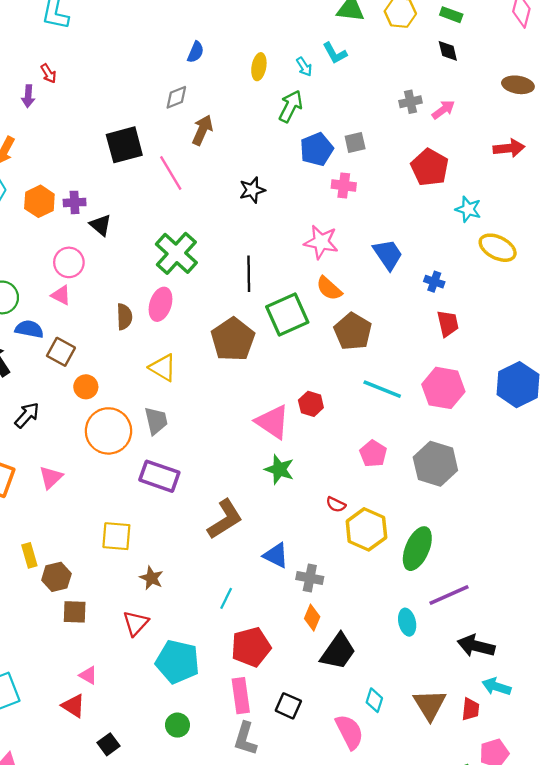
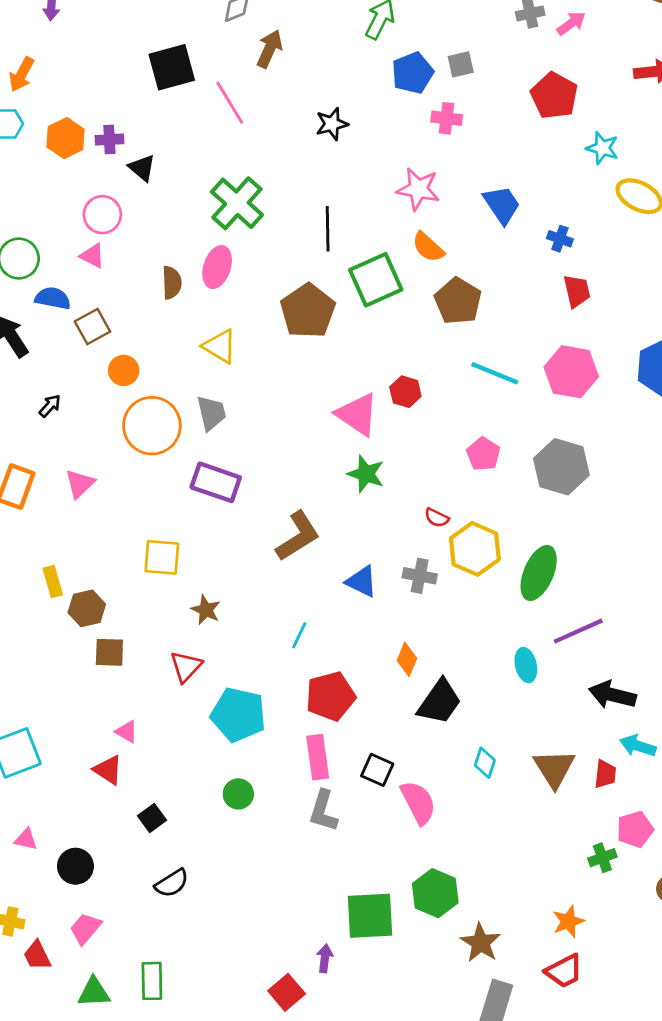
brown square: (61, 352) -> (92, 327), turned 32
black arrow: (27, 415) -> (50, 406), size x0.7
gray cross: (310, 578) -> (420, 576), moved
pink semicircle: (349, 732) -> (418, 802), moved

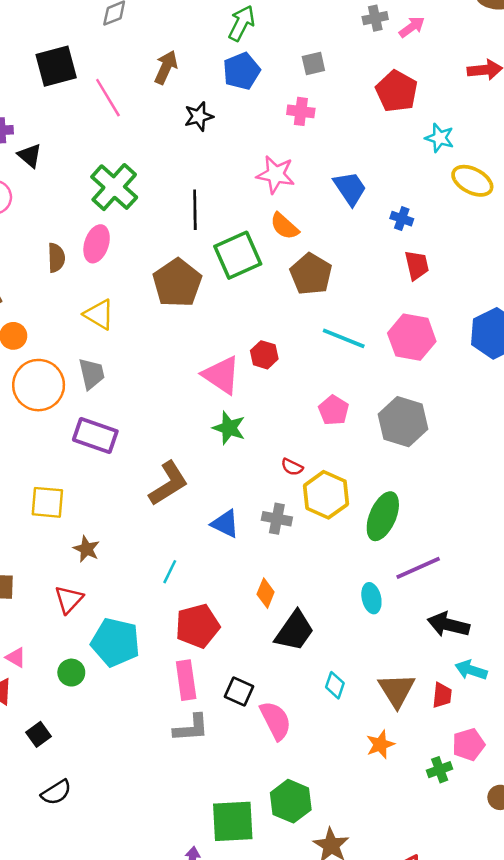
brown arrow: (270, 49) -> (166, 67), moved
blue pentagon: (413, 73) -> (242, 71), moved
green circle: (238, 794) -> (71, 673), moved
gray L-shape: (323, 811) -> (191, 728), turned -111
orange star: (568, 921) -> (380, 744), moved

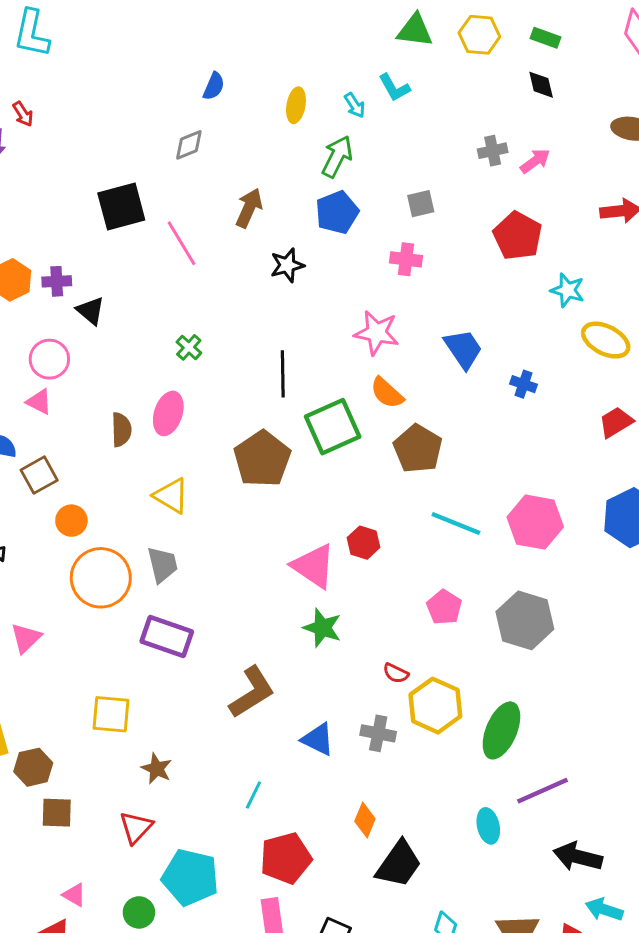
green cross: (114, 187) -> (189, 347), size x0.5
red trapezoid: (417, 265) -> (616, 422), moved, turned -108

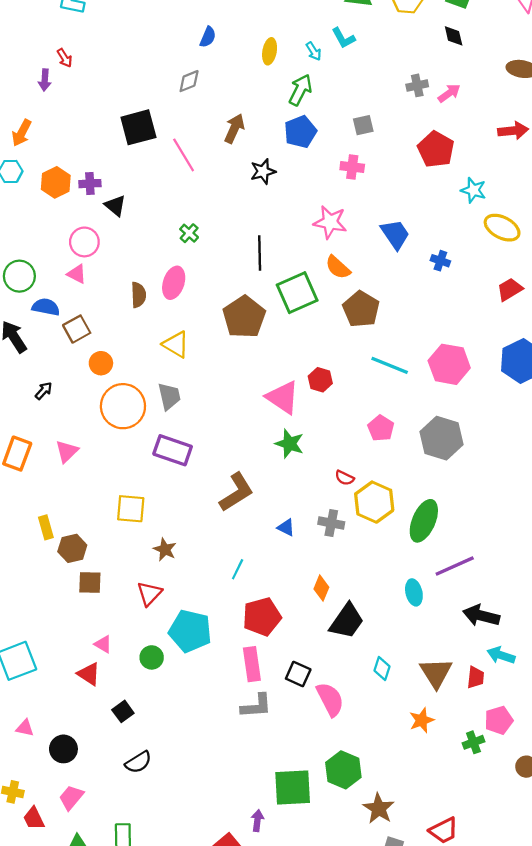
blue triangle: (318, 739) -> (286, 527), size x0.7

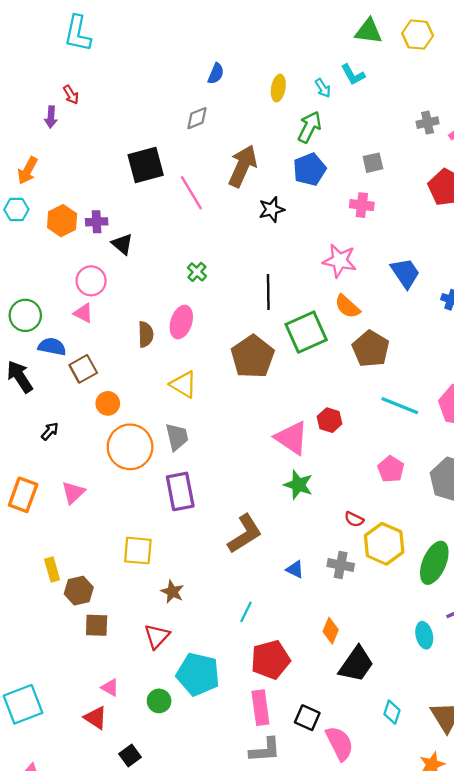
brown arrow: (234, 128) -> (243, 166), size x1.4
purple rectangle: (173, 450) -> (180, 491), turned 60

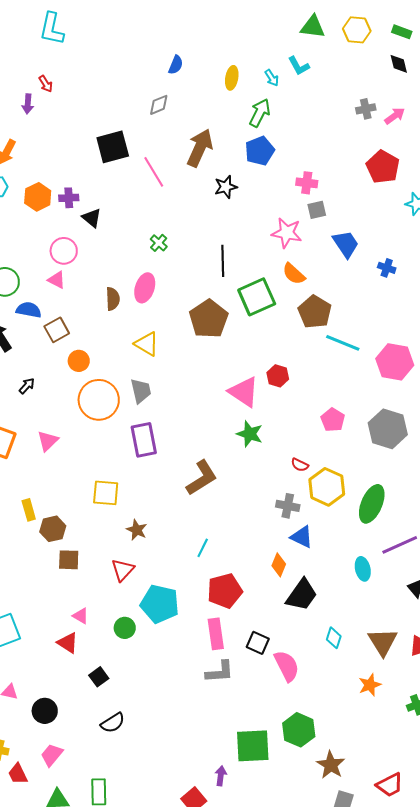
gray square: (373, 163) -> (317, 210), moved
cyan line: (400, 406) -> (343, 343), moved
blue triangle: (295, 569) -> (302, 537), moved, size x1.4

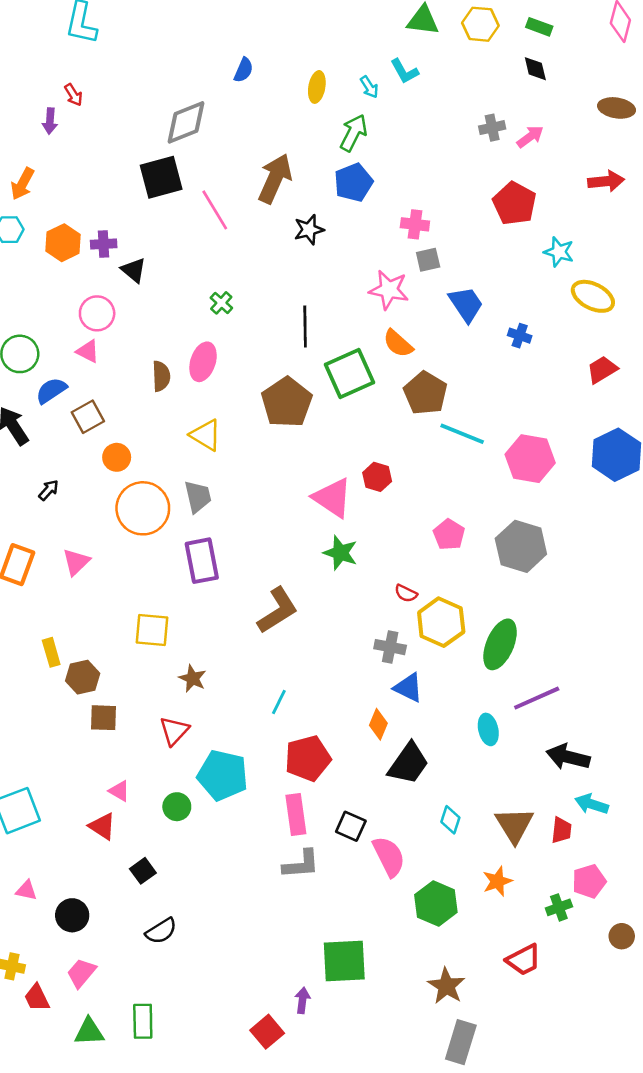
gray diamond: (159, 105) -> (186, 122), moved, size x1.6
blue semicircle: (29, 310) -> (51, 391), turned -45
green hexagon: (299, 730) -> (436, 903), moved
red trapezoid: (390, 785) -> (524, 960), moved

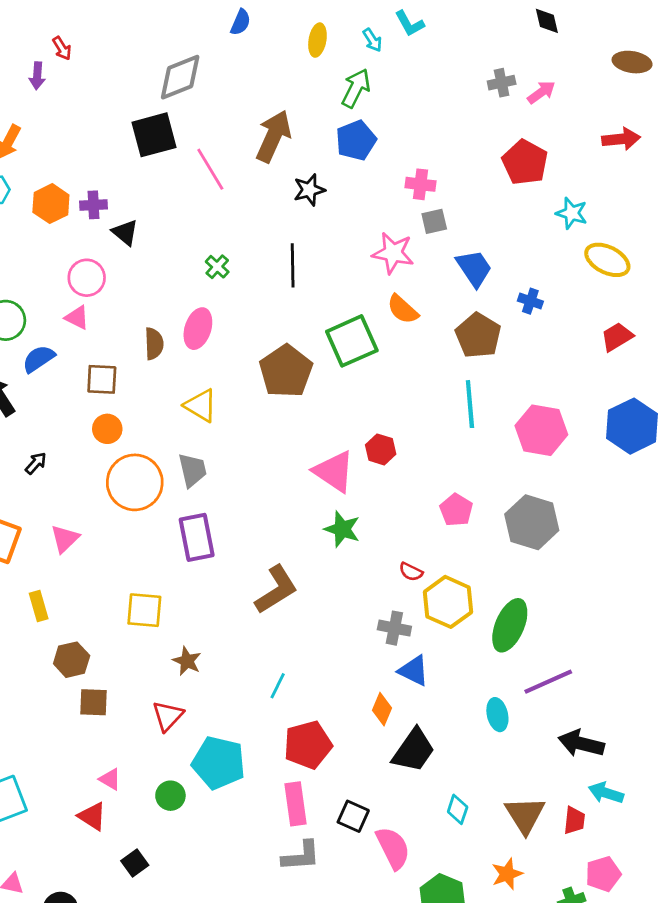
black line: (305, 326) -> (293, 265), moved
brown pentagon: (425, 393) -> (478, 335), moved
brown square: (88, 417) -> (102, 379), moved, turned 32
cyan line: (462, 434) -> (470, 404), turned 63
yellow rectangle: (51, 652) -> (39, 606), moved

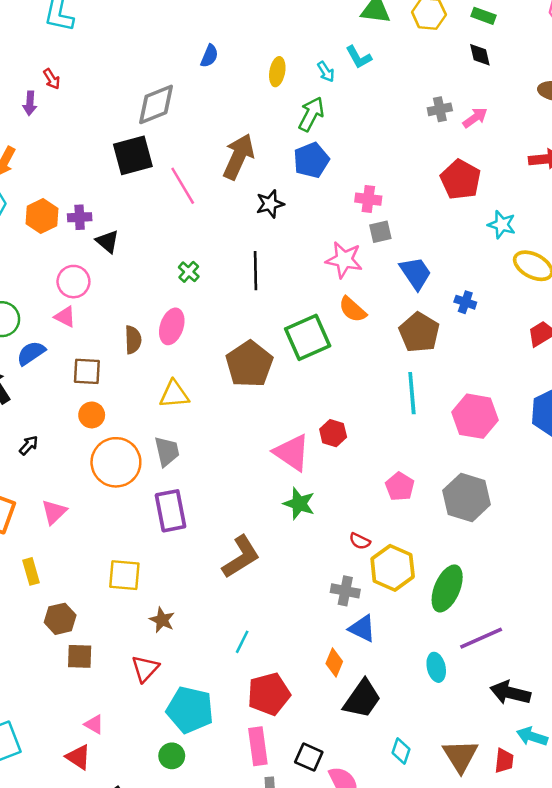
yellow triangle: (201, 405) -> (174, 394), turned -36
green circle: (170, 796) -> (172, 756), moved

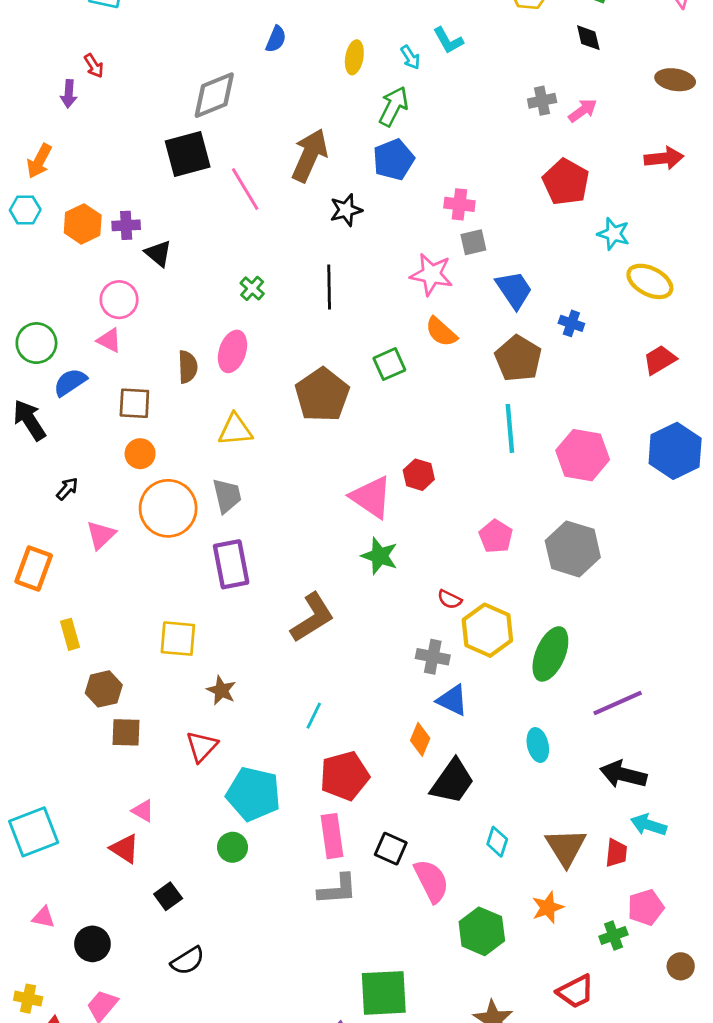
green square: (308, 337) -> (389, 364), size x0.6
pink triangle: (54, 512) -> (101, 535), moved
purple line: (481, 638) -> (618, 703), moved

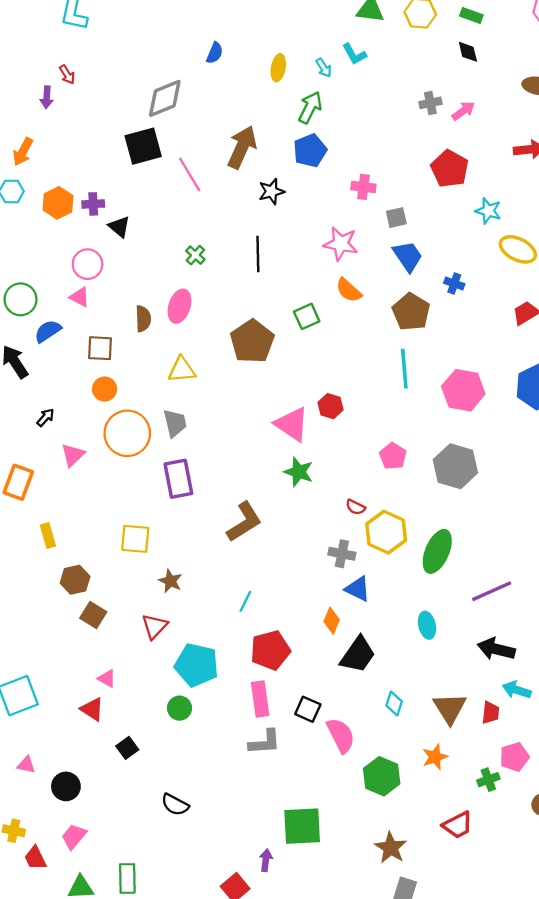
gray square: (473, 242) -> (396, 218), moved
brown square: (126, 732) -> (93, 615), turned 30
black semicircle: (188, 961) -> (175, 805), moved, turned 60

